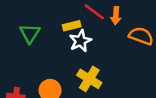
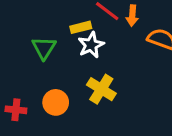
green triangle: (30, 33) -> (44, 48), moved

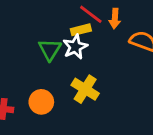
yellow rectangle: (81, 27) -> (81, 30), moved
green triangle: (44, 48) -> (50, 50), moved

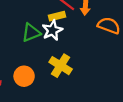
green triangle: (50, 50) -> (31, 33), turned 36

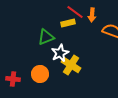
white star: (52, 30) -> (60, 53), moved

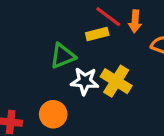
white star: (60, 53) -> (85, 81), turned 30
yellow cross: (71, 65) -> (116, 81), moved

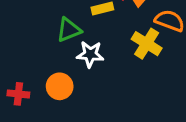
yellow cross: (116, 81) -> (147, 44), moved

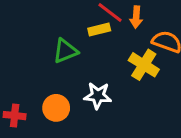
white star: (90, 54) -> (98, 96), moved

